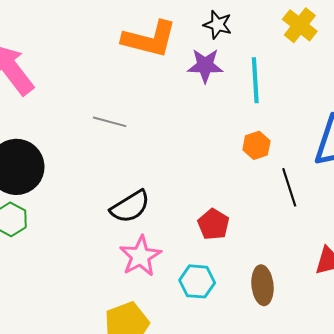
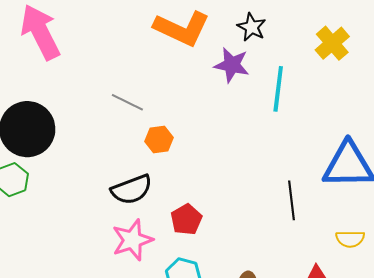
orange hexagon: (256, 145) -> (159, 139), moved
red pentagon: (213, 224) -> (186, 219), moved

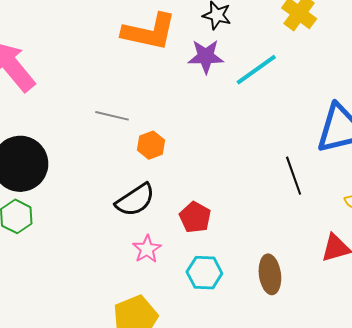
cyan line: (278, 89) -> (256, 70), turned 60
pink star: (132, 240) -> (147, 249), size x0.7

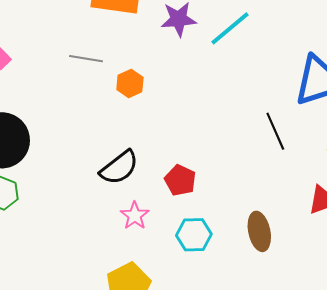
gray line: (112, 116) -> (86, 59), moved
orange hexagon: (151, 145) -> (130, 83), moved

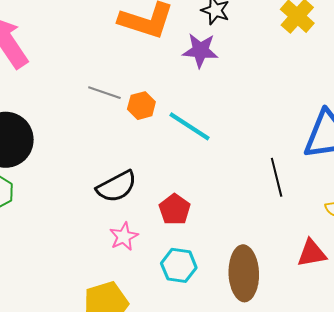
cyan line: (230, 28) -> (190, 126), moved, turned 63
gray line: (86, 59) -> (104, 93), moved
brown ellipse: (259, 231) -> (244, 273), size x1.4

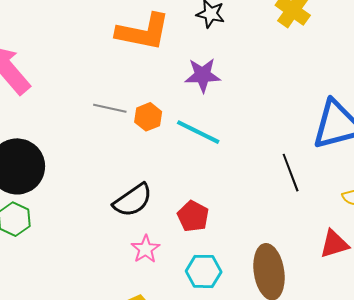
purple star: (200, 50) -> (203, 75), moved

